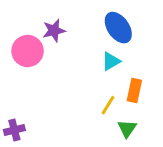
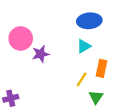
blue ellipse: (118, 28) -> (89, 21), turned -60
purple star: (54, 31) -> (41, 54), moved

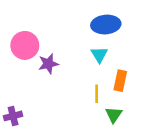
cyan triangle: (84, 46) -> (99, 55), turned -32
yellow line: (82, 79) -> (97, 94), turned -32

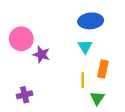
purple star: (48, 64) -> (41, 54), turned 30
purple cross: (13, 116) -> (25, 95), moved

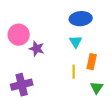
purple cross: (25, 95) -> (22, 85), size x1.5
green triangle: (97, 98) -> (97, 88), moved

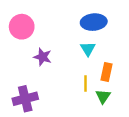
pink circle: (19, 35) -> (22, 27), moved
green triangle: (97, 88) -> (103, 96), moved

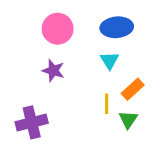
pink circle: (22, 27) -> (58, 29), moved
orange rectangle: (106, 72) -> (133, 89), turned 36

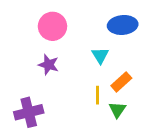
blue ellipse: (117, 27) -> (123, 25), moved

